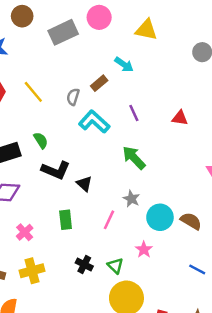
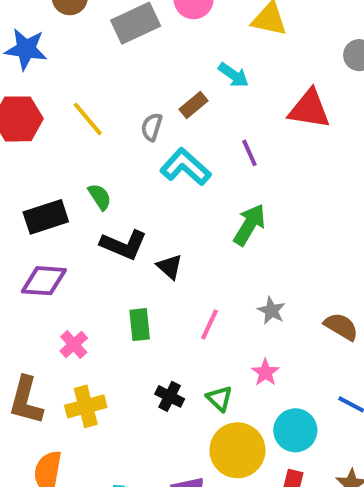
red triangle: (180, 118) -> (309, 109), moved, size x1.6
green arrow: (134, 158) -> (249, 225), turned 75
gray star: (131, 199) -> (271, 311), moved
cyan circle: (160, 217) -> (295, 430), moved

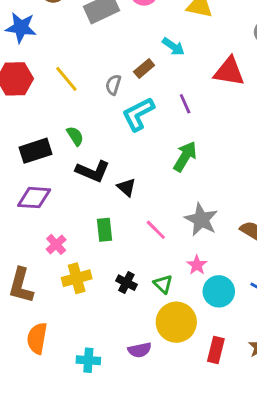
cyan L-shape: (186, 167) -> (138, 114), turned -69
gray star: (271, 311) -> (201, 220), size x1.6
pink line: (210, 325) -> (156, 230), turned -70
yellow cross: (86, 406) -> (77, 278), moved
cyan circle: (295, 430) -> (219, 291), moved

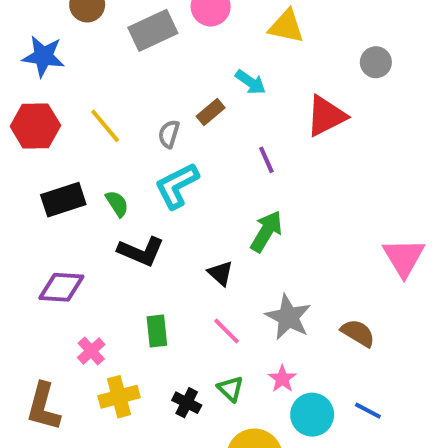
red triangle: (229, 72) -> (326, 116), turned -36
cyan L-shape: (138, 114) -> (177, 186), moved
black rectangle: (36, 151) -> (63, 200), moved
black triangle: (126, 187) -> (221, 273), moved
green triangle: (163, 284) -> (231, 389), moved

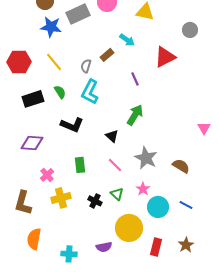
blue star: (43, 56) -> (51, 27), moved
cyan L-shape: (177, 186) -> (90, 92), turned -35
green semicircle: (117, 204) -> (60, 92), moved
pink triangle: (404, 257) -> (204, 128), size x0.6

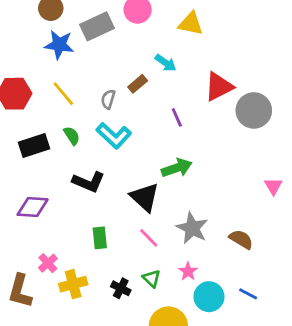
gray circle: (190, 30) -> (254, 110), moved, size x1.6
cyan L-shape: (90, 92) -> (114, 136), turned -75
green arrow: (135, 115) -> (177, 168), turned 40
black triangle: (112, 136) -> (145, 197), size x1.6
pink cross: (47, 175) -> (48, 263), moved

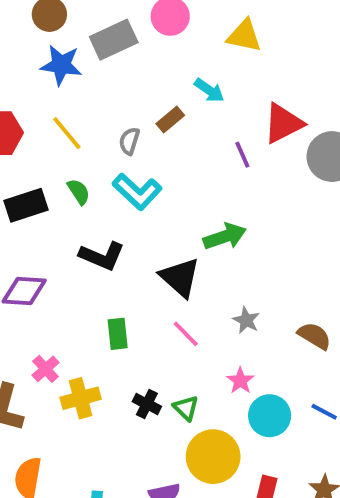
purple line: (177, 117) -> (242, 155), moved
gray star: (192, 228) -> (246, 320), size x0.6
green triangle: (152, 278) -> (186, 408), moved

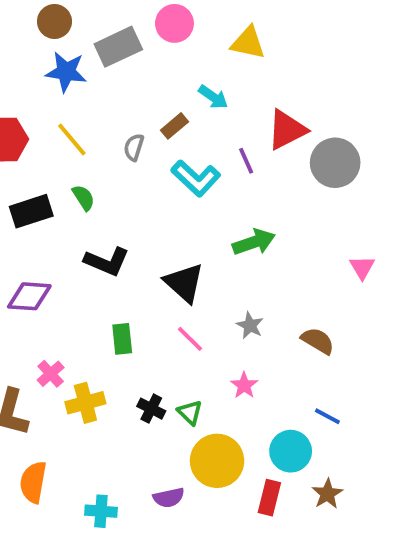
cyan L-shape: (137, 192) -> (196, 178), moved
green arrow: (225, 236) -> (254, 242), moved
cyan circle: (270, 416) -> (291, 451), moved

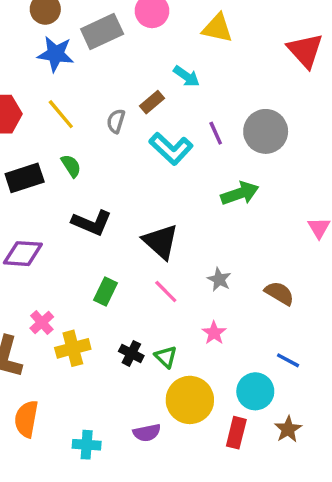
red triangle: (287, 130) -> (305, 50), moved, turned -45
gray circle: (335, 163) -> (266, 131), moved
green arrow: (254, 242) -> (240, 193), moved
green rectangle: (122, 339) -> (106, 291), turned 32

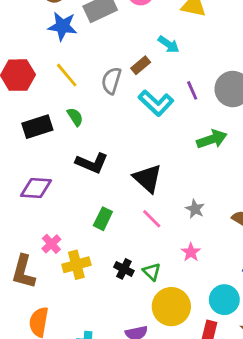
gray semicircle: (116, 121) -> (111, 81), size x1.4

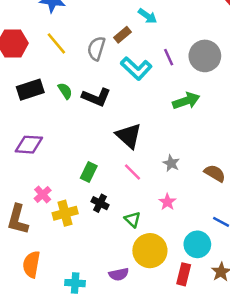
green semicircle: (75, 117) -> (65, 91), moved
black L-shape: (92, 163) -> (96, 97), moved
black cross: (124, 269) -> (100, 203), moved

